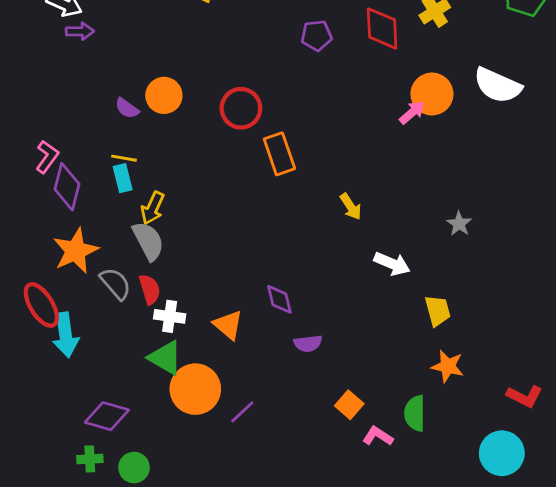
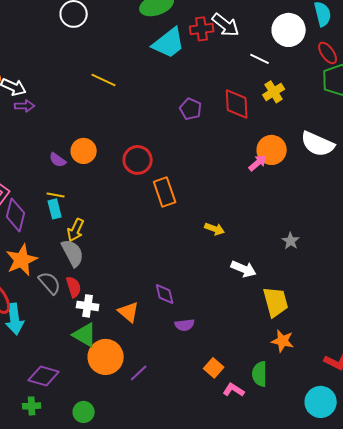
purple pentagon: (316, 36) -> (191, 109), turned 30
yellow arrow: (351, 207) -> (215, 229), turned -36
yellow trapezoid: (438, 311) -> (276, 302), size x1.4
green circle: (134, 468) -> (84, 412), moved

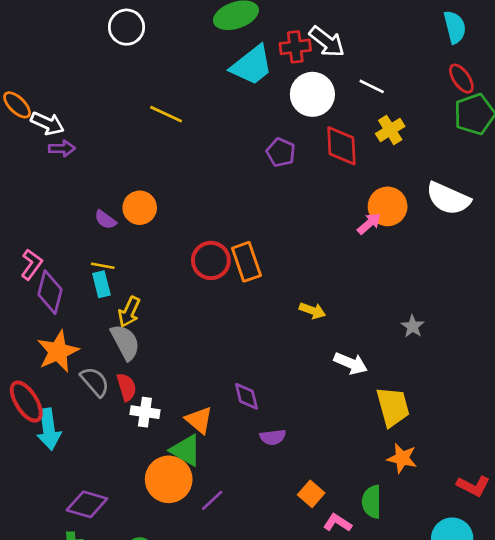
white circle: (289, 30) -> (312, 94), moved
red circle: (138, 160) -> (211, 260), moved
green triangle: (85, 335) -> (186, 450), moved

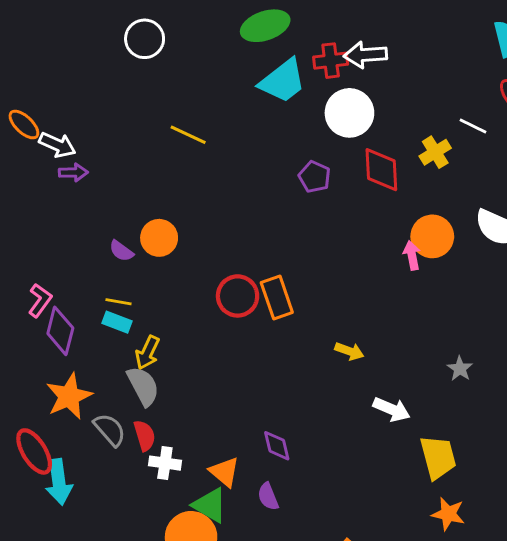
white arrow: (327, 42) -> (365, 55), turned 138
white line: (372, 86) -> (473, 126), moved
pink arrow: (369, 224) -> (412, 255), turned -60
cyan rectangle: (101, 284) -> (117, 322), turned -55
purple semicircle: (273, 437) -> (268, 496), moved, turned 75

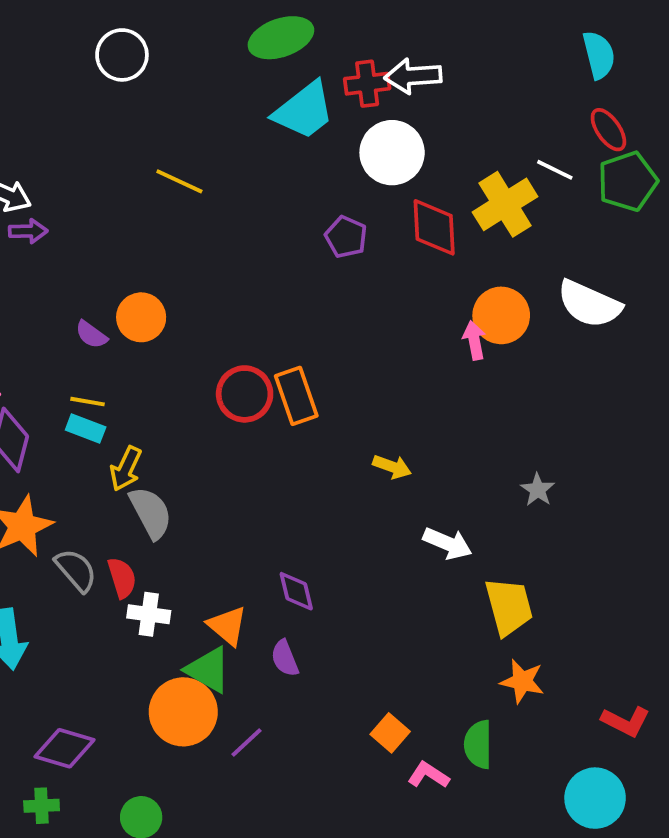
yellow cross: (435, 152) -> (505, 204), size x1.5
gray semicircle: (143, 386) -> (151, 513), moved

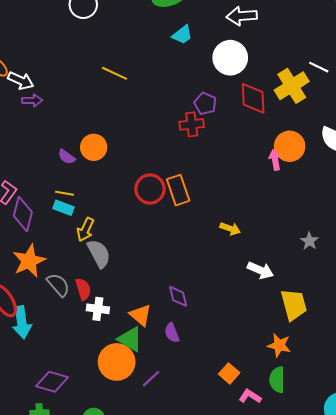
red cross: (367, 84) -> (192, 124), moved
cyan trapezoid: (304, 110) -> (182, 35), size x0.6
orange star: (522, 681) -> (279, 345), moved

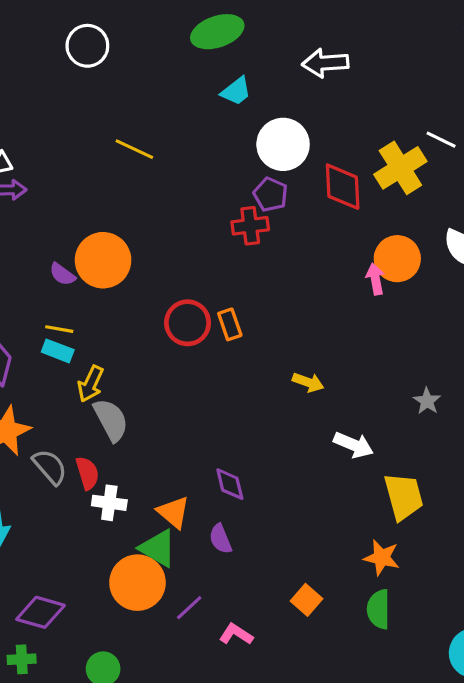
white circle: (230, 58) -> (283, 144), moved
orange circle: (94, 147) -> (103, 260), size x1.4
orange rectangle: (178, 190) -> (230, 324), size x0.7
pink L-shape: (250, 396) -> (236, 634), moved

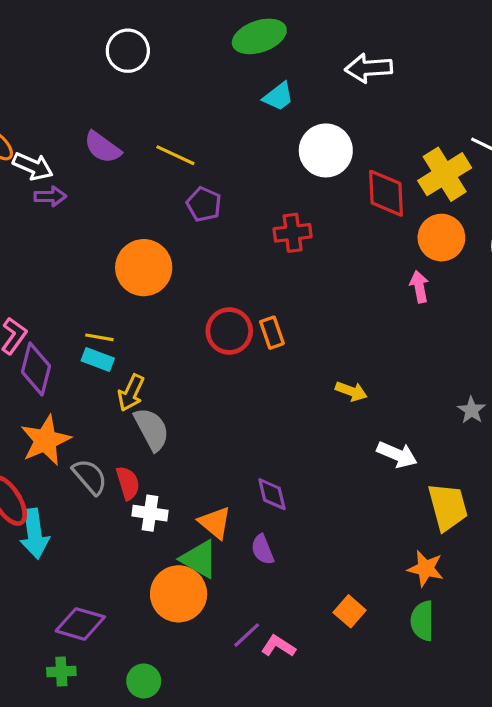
purple pentagon: (271, 194) -> (204, 204), moved
orange circle: (397, 259) -> (441, 238), moved
purple semicircle: (62, 274) -> (103, 147), moved, size x1.4
purple line: (189, 608) -> (247, 635), moved

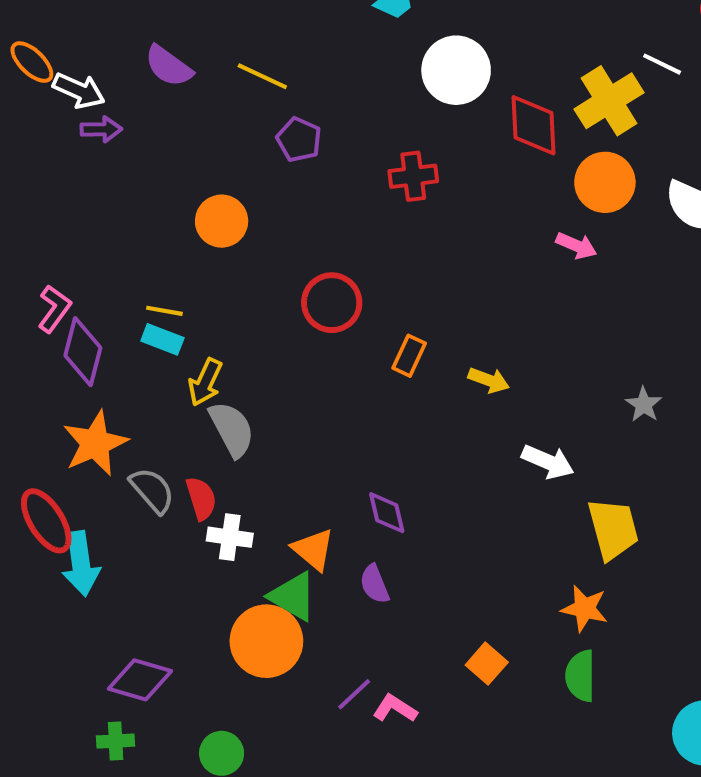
orange circle: (144, 268) -> (222, 221), size x0.7
pink arrow: (419, 287) -> (576, 246), turned 124
orange rectangle: (272, 333) -> (409, 356), moved, turned 44

